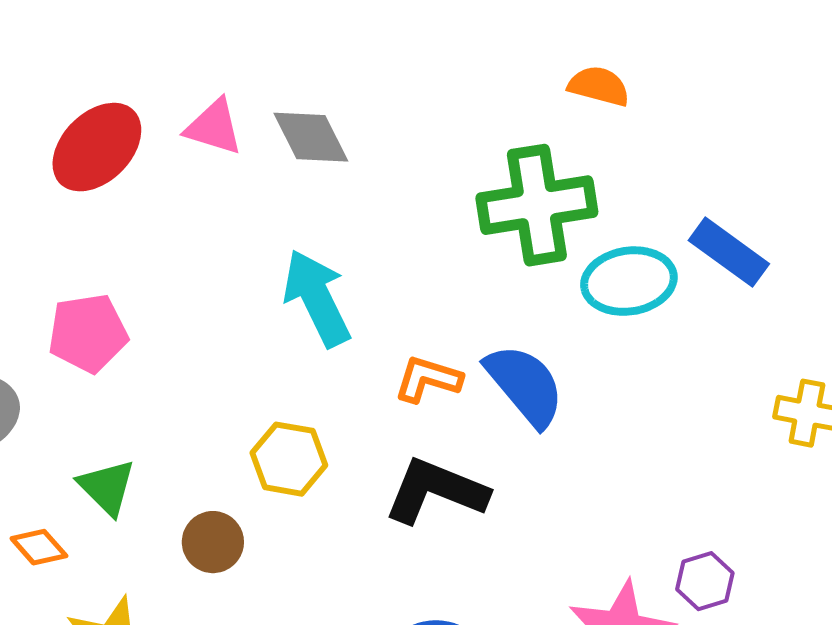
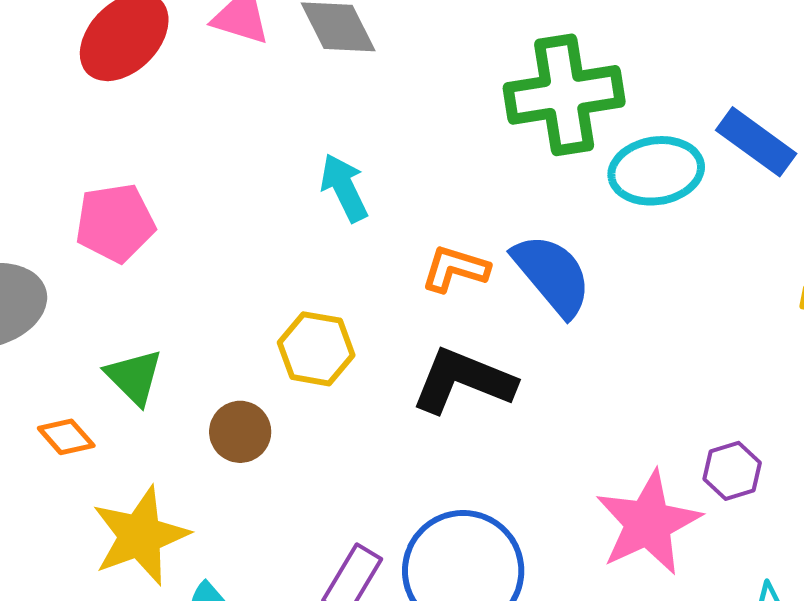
cyan arrow: (317, 298) -> (344, 188), size x0.7

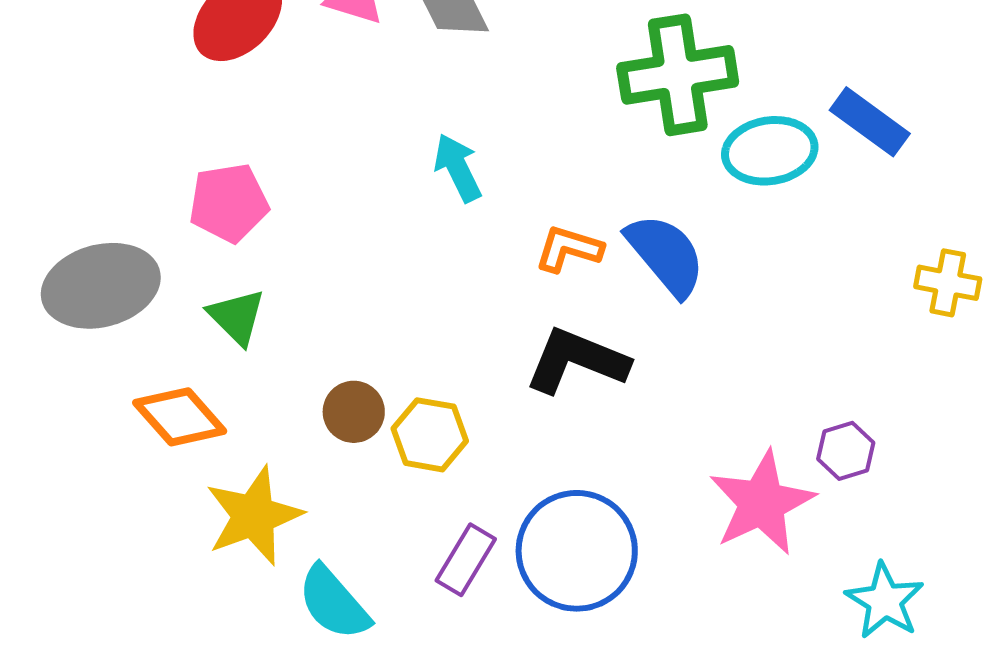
yellow hexagon: (316, 349) -> (430, 435), moved
green triangle: (134, 377) -> (237, 317), moved
orange diamond: (66, 437) -> (180, 417), size x1.6

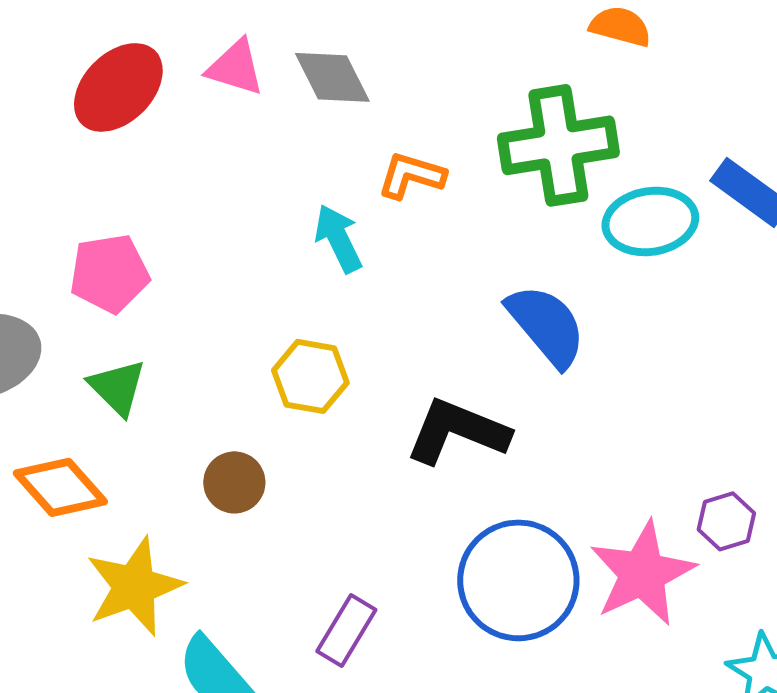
orange L-shape: (569, 249) -> (411, 175), moved
yellow hexagon: (430, 435) -> (310, 376), moved
blue circle: (577, 551) -> (518, 580), moved

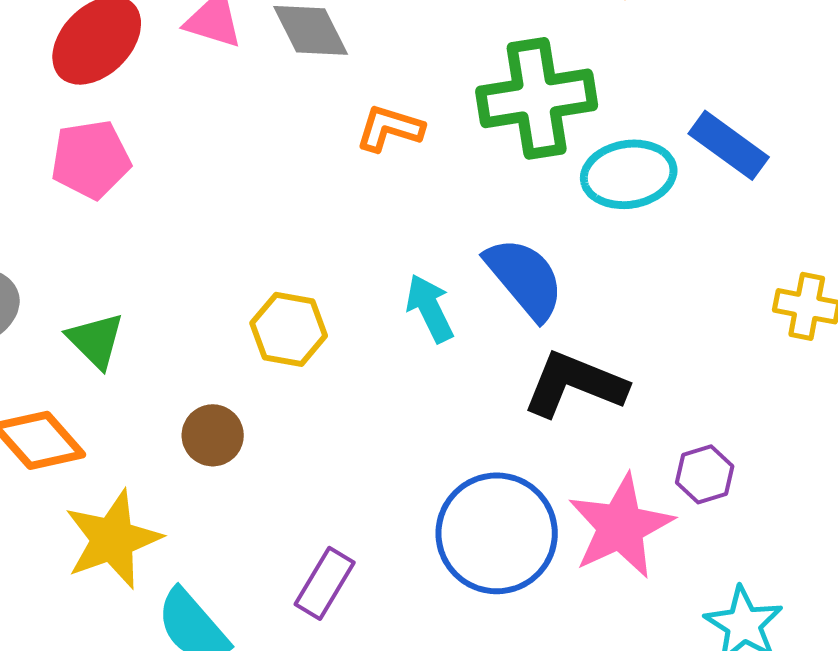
cyan arrow: (338, 238) -> (430, 308), moved
pink pentagon: (109, 273) -> (91, 159), moved
black L-shape: (457, 431) -> (575, 384), moved

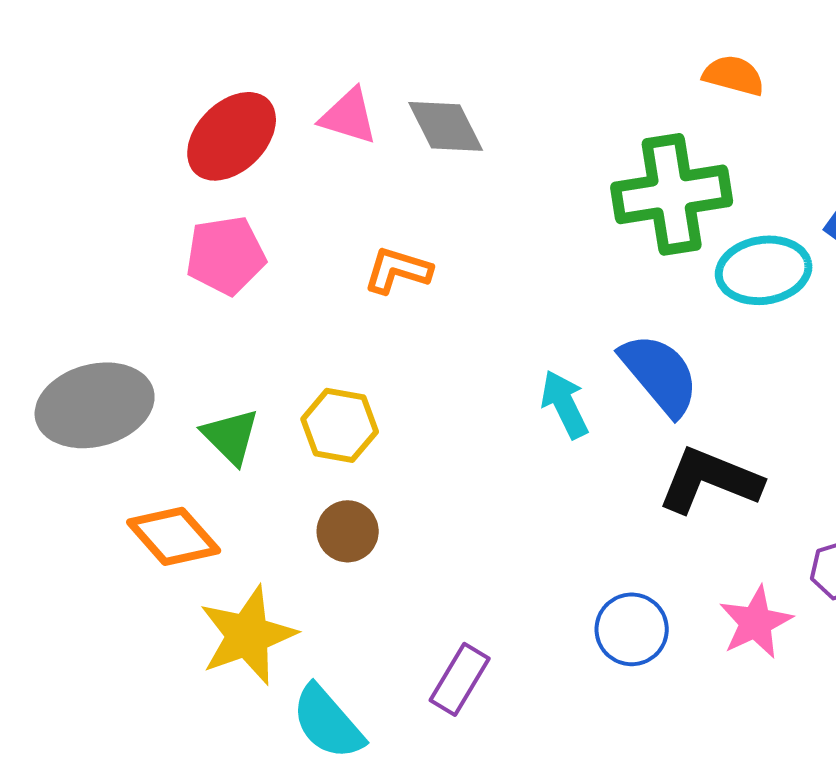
orange L-shape: (390, 128) -> (398, 270), moved
yellow hexagon: (289, 329) -> (340, 425), moved
pink star: (621, 526) -> (756, 622), size x0.7
blue circle: (497, 533) -> (632, 629), size x0.6

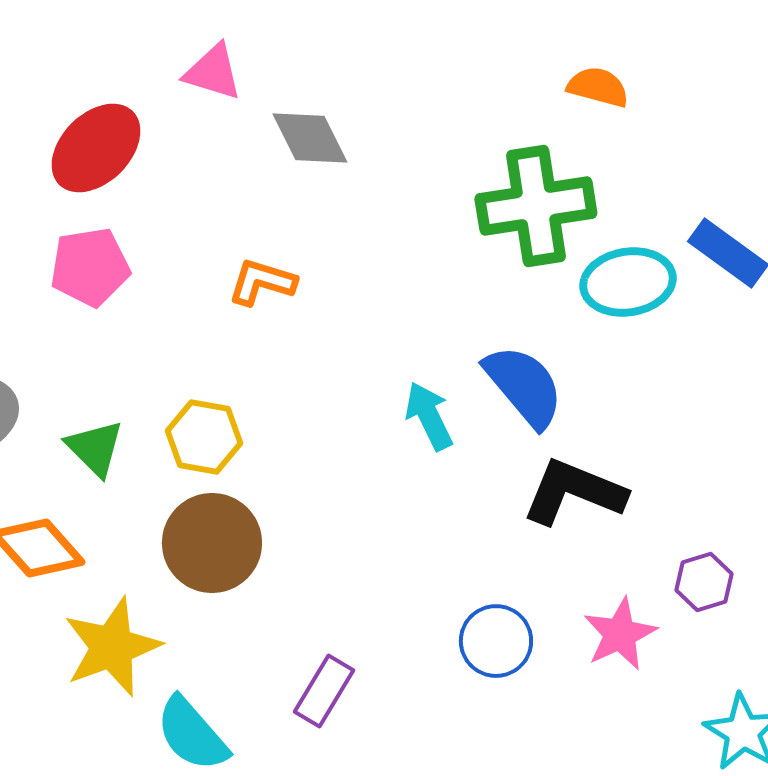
pink triangle: (349, 116) -> (213, 72), moved
brown circle: (348, 531) -> (212, 543), size x1.6

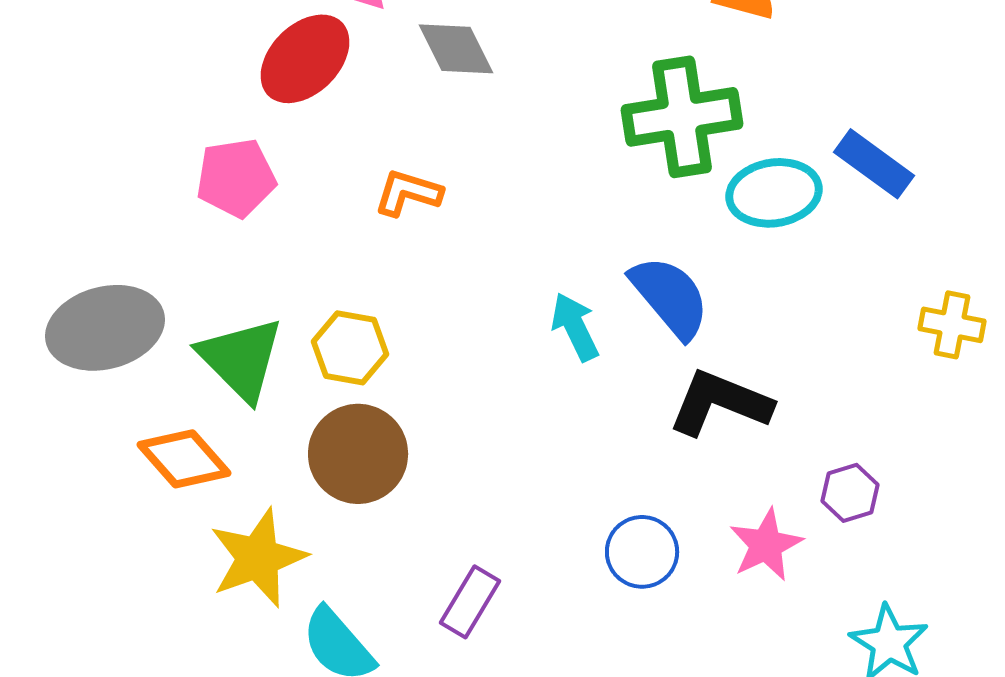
red ellipse: (96, 148) -> (305, 59), moved
green triangle: (95, 448) -> (241, 359), size x1.5

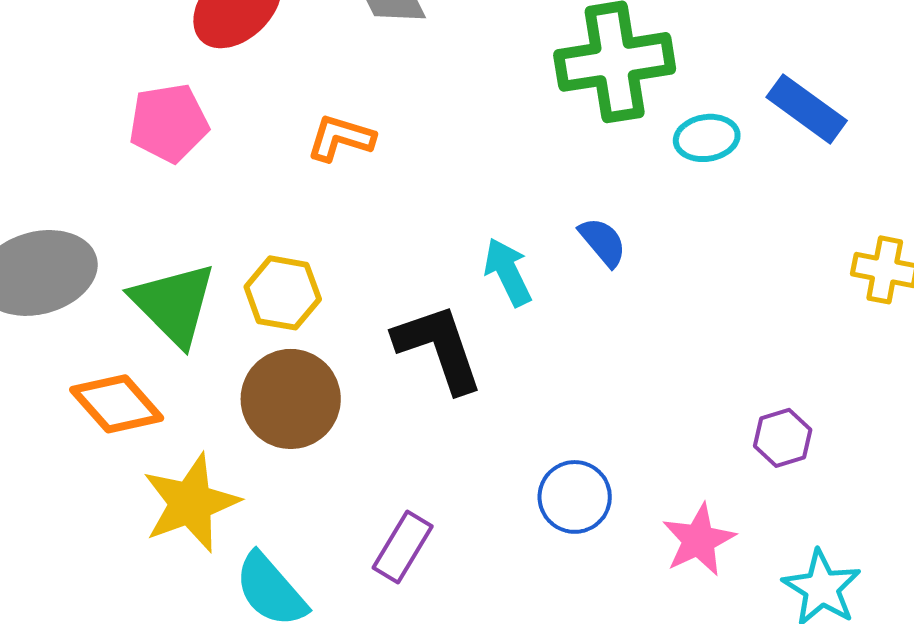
cyan ellipse: (774, 193) -> (707, 138), size x0.7
blue semicircle: (670, 297) -> (603, 242), size x0.6
black L-shape: (720, 403) -> (439, 348), moved, turned 49
pink star: (766, 545) -> (699, 540), moved

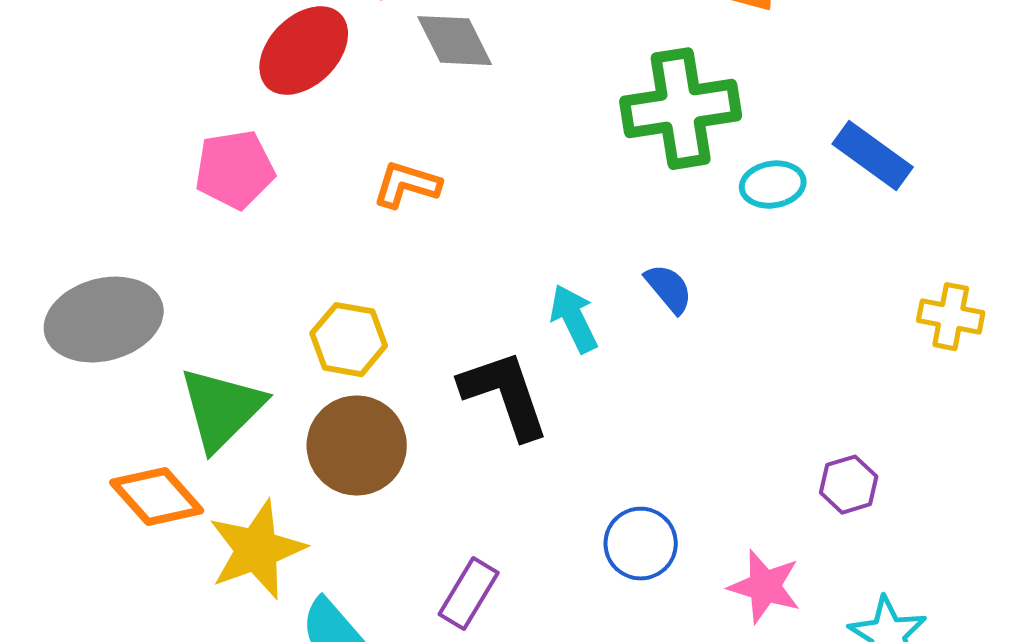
green triangle: (174, 304) -> (222, 409), moved, turned 30
orange diamond: (117, 404) -> (157, 497), moved
pink star: (699, 540) -> (765, 587), turned -30

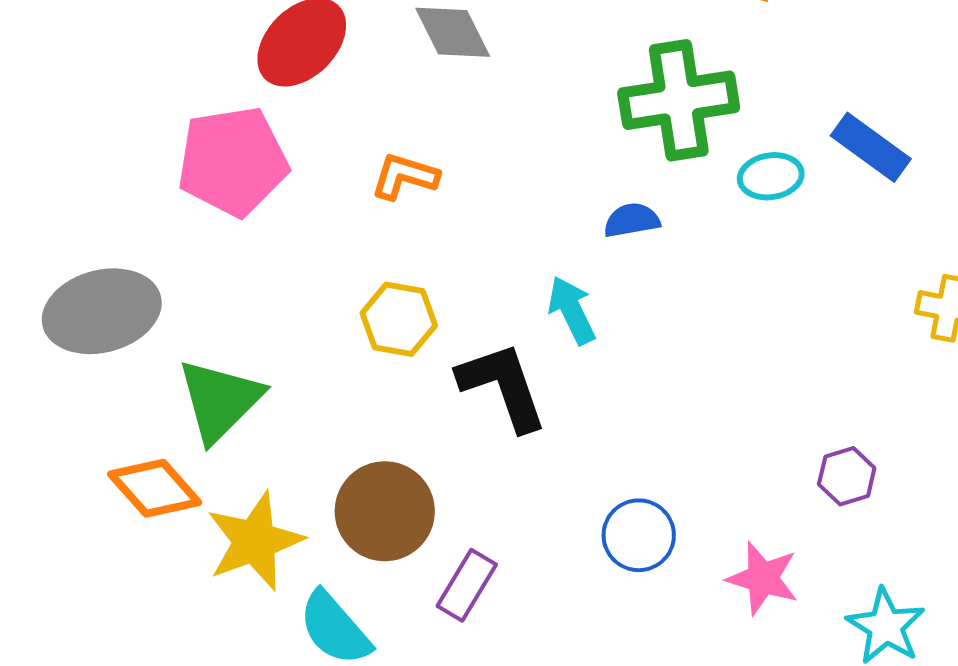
pink pentagon: (235, 170) -> (233, 161), size x1.4
blue semicircle: (669, 289) -> (632, 220), moved, turned -60
yellow hexagon: (349, 340) -> (399, 319), moved
brown circle: (357, 446) -> (385, 511), moved

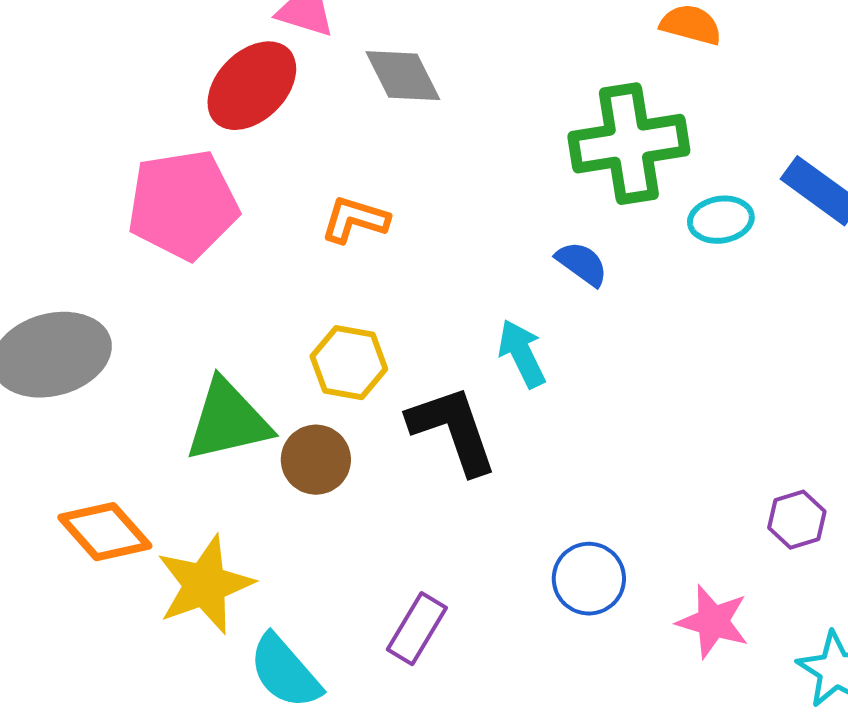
blue semicircle: (632, 220) -> (582, 264), turned 46
green triangle: (220, 400) -> (228, 421), moved, turned 32
brown circle: (385, 511) -> (316, 460), moved, size x0.7

